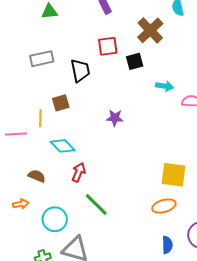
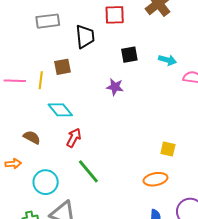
black square: (135, 61) -> (129, 55), moved
pink line: (16, 134) -> (15, 81), moved
yellow square: (173, 175) -> (168, 149), size x0.6

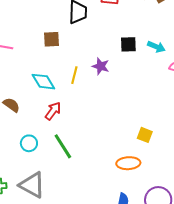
black square: (129, 55) -> (128, 44), moved
yellow line: (41, 80) -> (74, 75), moved
cyan circle: (46, 182) -> (29, 143), moved, size x0.7

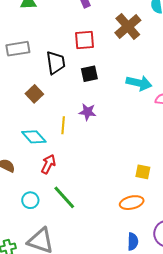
brown square: (51, 39) -> (34, 94), turned -30
black square: (128, 44) -> (89, 74), moved
cyan arrow: (156, 47) -> (139, 83), size x1.4

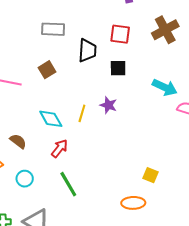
brown square: (34, 94) -> (47, 70), moved
cyan circle: (30, 200) -> (25, 179), moved

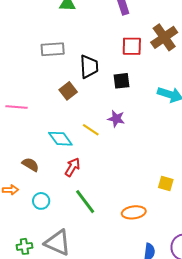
red square: (120, 34) -> (132, 46), moved
brown square: (47, 70) -> (68, 91), moved
yellow line: (82, 113) -> (91, 130), turned -66
orange ellipse: (133, 203) -> (134, 212), moved

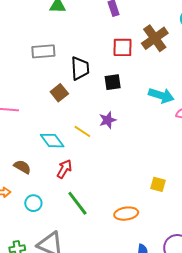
purple star: (116, 119) -> (108, 120), turned -30

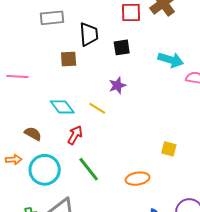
brown square: (59, 93) -> (69, 59), turned 36
yellow line: (82, 131) -> (97, 108), moved
cyan circle: (33, 203) -> (45, 170), size x1.8

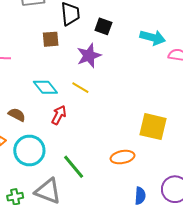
black square: (122, 47) -> (103, 26), turned 30
purple star: (117, 85) -> (89, 56), moved, size x1.4
yellow square: (169, 149) -> (153, 127), size x1.8
green line: (89, 169) -> (74, 167), moved

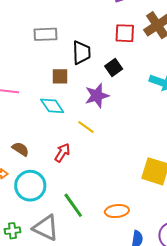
black square: (103, 26) -> (114, 68), turned 30
cyan diamond: (45, 87) -> (52, 106), moved
orange ellipse: (122, 157) -> (117, 211), moved

